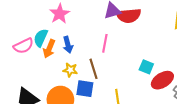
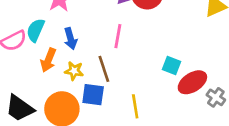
orange arrow: (49, 49) -> (48, 60), moved

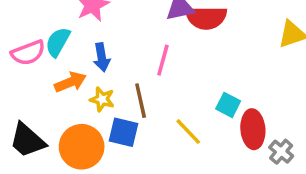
orange arrow: (48, 60) -> (70, 82), turned -140
red ellipse: (192, 82) -> (253, 129), turned -68
yellow line: (135, 106) -> (188, 132), moved, turned -40

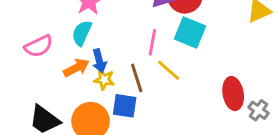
cyan semicircle: (58, 42) -> (82, 33), moved
blue arrow: (102, 57) -> (99, 61), moved
cyan square: (228, 105) -> (190, 33), moved, size x1.5
yellow line: (188, 132) -> (169, 70), moved

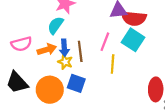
pink semicircle: (39, 46) -> (21, 44), moved
yellow line: (169, 70) -> (113, 64), turned 42
brown line: (137, 78) -> (80, 51), moved

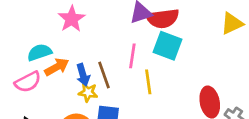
cyan semicircle: (55, 25) -> (39, 52), moved, turned 48
orange arrow: (47, 49) -> (57, 67), moved

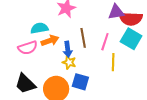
brown line: (104, 75) -> (83, 38), moved

